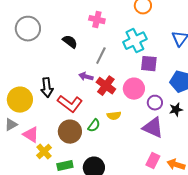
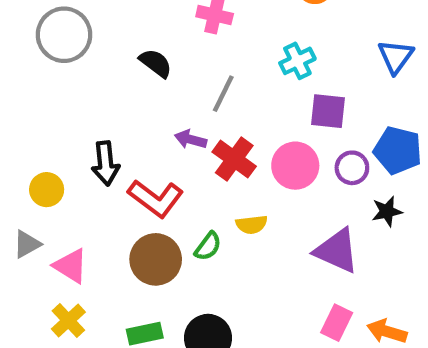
cyan cross: (135, 41) -> (297, 61), size x0.7
yellow circle: (20, 100) -> (47, 190), size x0.6
purple circle: (155, 103) -> (352, 168), moved
yellow cross: (44, 152) -> (68, 320), moved

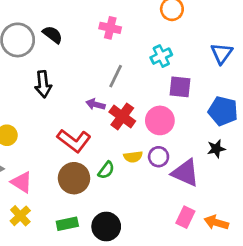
black semicircle: (156, 63) -> (53, 35), moved
black arrow: (105, 163) -> (43, 84), moved
purple circle: (352, 168) -> (159, 157), moved

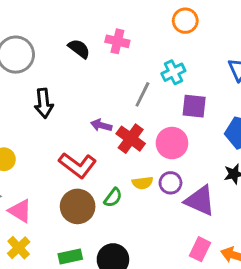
black semicircle: (53, 35) -> (79, 49), moved
gray line: (116, 76) -> (142, 94), moved

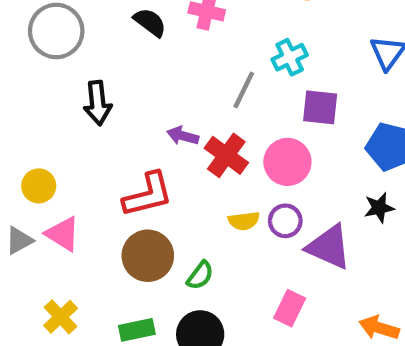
red L-shape: (78, 165) -> (148, 195), turned -51
green semicircle: (113, 198) -> (200, 275), moved
pink triangle: (20, 211) -> (63, 234), moved
pink rectangle: (200, 249) -> (290, 308), moved

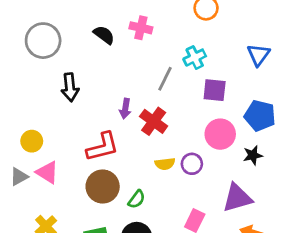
purple arrow: (183, 136) -> (125, 109), turned -96
pink circle: (287, 162) -> (220, 134), moved
purple triangle: (329, 247) -> (237, 198), moved, turned -40

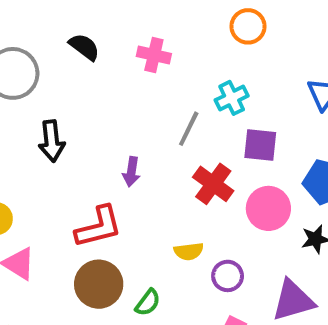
black semicircle: (104, 35) -> (84, 47), moved
red cross: (154, 121) -> (213, 184), moved
purple circle: (192, 164) -> (228, 276), moved

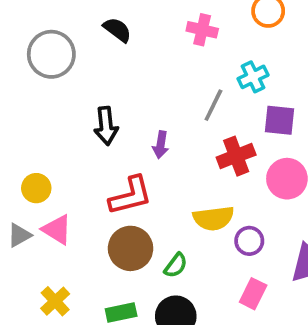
pink cross: (154, 55) -> (202, 30), moved
black arrow: (52, 141) -> (106, 126), moved
red cross: (213, 184) -> (236, 156), turned 33
yellow semicircle: (189, 251) -> (213, 218), size x1.5

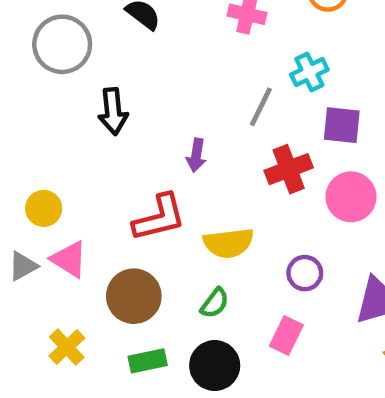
black arrow: (106, 126) -> (113, 111), moved
yellow semicircle: (213, 218) -> (229, 243), moved
brown circle: (131, 248) -> (134, 296), moved
pink rectangle: (253, 294) -> (286, 335), moved

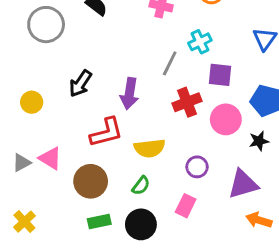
black arrow: (113, 111) -> (81, 83), moved, turned 40
purple arrow: (196, 155) -> (129, 94), size x1.5
yellow circle: (44, 208) -> (32, 102), moved
yellow cross: (67, 347) -> (24, 222), moved

